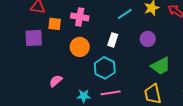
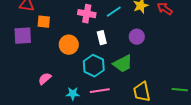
pink cross: (80, 17) -> (87, 14), moved
white rectangle: (113, 40) -> (102, 38), turned -32
green trapezoid: (161, 66) -> (123, 64), moved

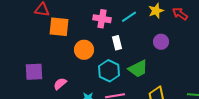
orange square: (44, 22) -> (59, 27), size x1.5
purple square: (23, 36) -> (34, 72), moved
purple circle: (137, 37) -> (161, 42), moved

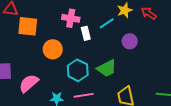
cyan line: (129, 17) -> (107, 23), moved
white rectangle: (117, 43) -> (86, 33), moved
pink semicircle: (60, 84) -> (29, 83), size x1.5

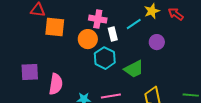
orange circle: (53, 49) -> (88, 39), moved
cyan hexagon: (78, 70) -> (105, 58), moved
pink semicircle: (29, 83) -> (56, 84), turned 140

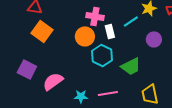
orange square: (55, 27) -> (42, 31), moved, turned 30
purple square: (30, 72) -> (27, 69), turned 30
pink semicircle: (56, 84) -> (53, 81), turned -135

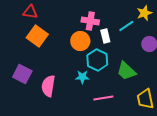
green trapezoid: (131, 66) -> (126, 71), turned 70
pink semicircle: (53, 81) -> (48, 86), turned -45
cyan star: (81, 96) -> (82, 77), moved

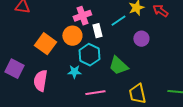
pink cross: (90, 21) -> (82, 16), turned -30
orange square: (37, 36) -> (45, 44), moved

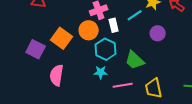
purple square: (14, 69) -> (36, 49), moved
cyan star: (74, 72) -> (101, 72), moved
pink line: (95, 93) -> (123, 85), moved

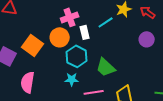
purple circle: (158, 33) -> (147, 39), moved

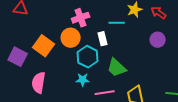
cyan line: (106, 22) -> (117, 23), turned 35
white rectangle: (85, 32) -> (103, 39), moved

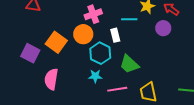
purple circle: (158, 40) -> (163, 28), moved

